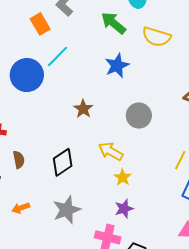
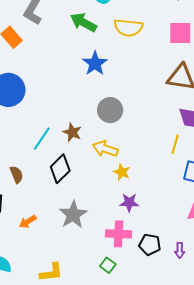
cyan line: (57, 57) -> (42, 139), moved
brown star: (83, 109) -> (72, 132), moved
gray circle: (139, 116) -> (110, 110), moved
purple star: (124, 209) -> (129, 203), turned 30

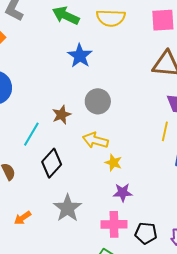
brown star: (72, 132) -> (62, 115), moved, turned 30

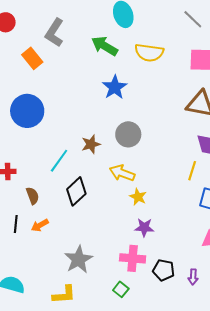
gray star: (68, 208) -> (78, 259), moved
orange arrow: (23, 218) -> (40, 225), moved

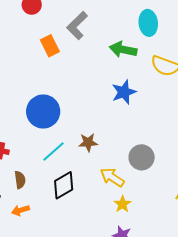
green arrow: (105, 46) -> (123, 50), turned -32
blue circle: (27, 111) -> (43, 112), moved
gray circle: (128, 134) -> (142, 157), moved

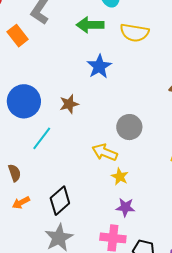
brown star: (88, 142) -> (69, 104), moved
black diamond: (64, 185) -> (60, 201), moved

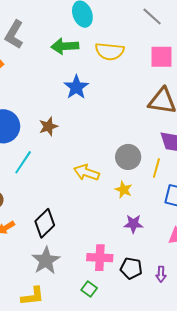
gray circle: (129, 127) -> (128, 157), moved
yellow star: (120, 177) -> (124, 190), moved
purple star: (125, 207) -> (133, 224), moved

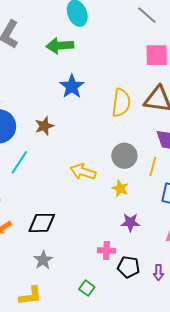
yellow semicircle: (110, 51) -> (121, 103), moved, turned -88
black diamond: (45, 223) -> (42, 223), turned 44
pink cross: (100, 258) -> (106, 250), moved, size x0.7
gray star: (46, 260) -> (43, 260), size x0.7

